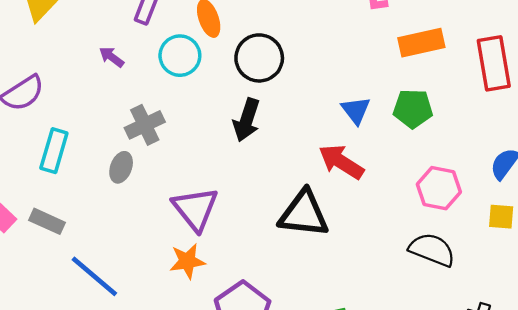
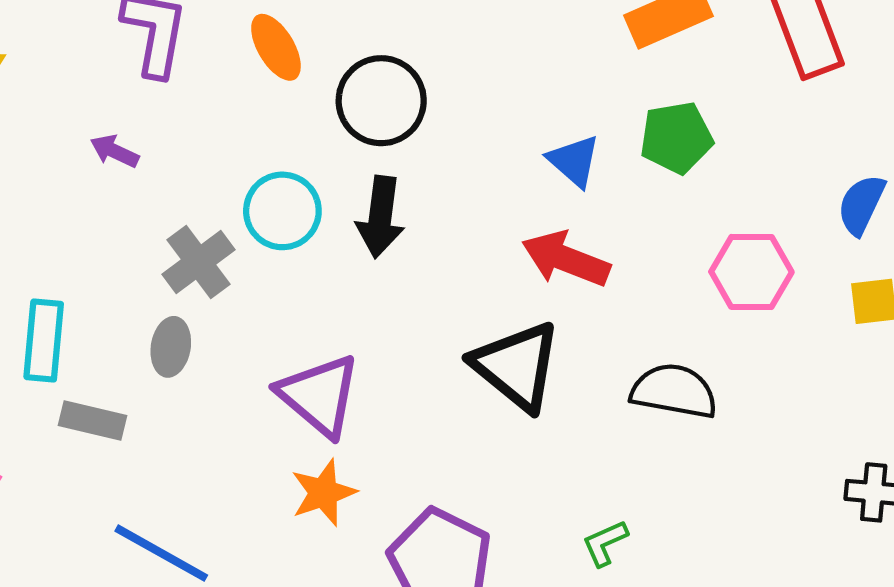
cyan circle: (180, 56) -> (282, 211), moved
black triangle: (304, 214) -> (517, 366), turned 44
gray rectangle: (47, 221) -> (92, 420), moved
black semicircle: (432, 250) -> (674, 391), moved

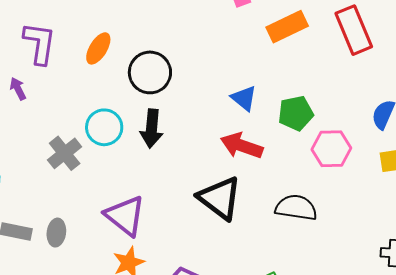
orange ellipse: (276, 47) -> (98, 48), turned 64
green pentagon: (676, 138) -> (296, 113), moved
purple arrow: (115, 151) -> (18, 89), moved, turned 40
gray ellipse: (171, 347) -> (56, 233), moved

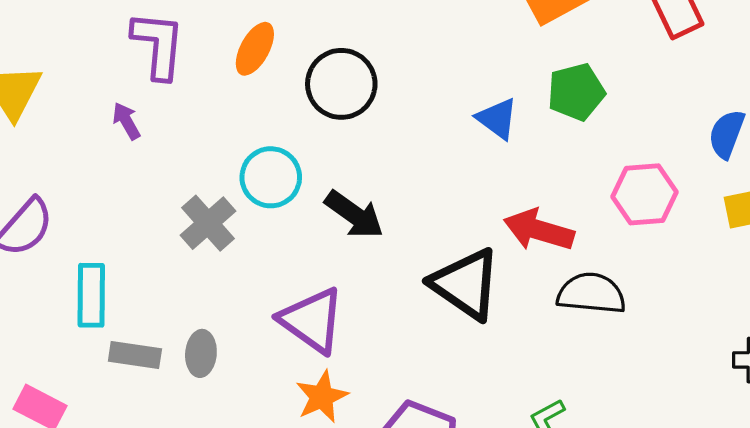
green pentagon: (296, 113) -> (576, 92), moved
black arrow: (152, 129) -> (354, 215), moved, turned -57
red arrow: (242, 146) -> (539, 230), moved

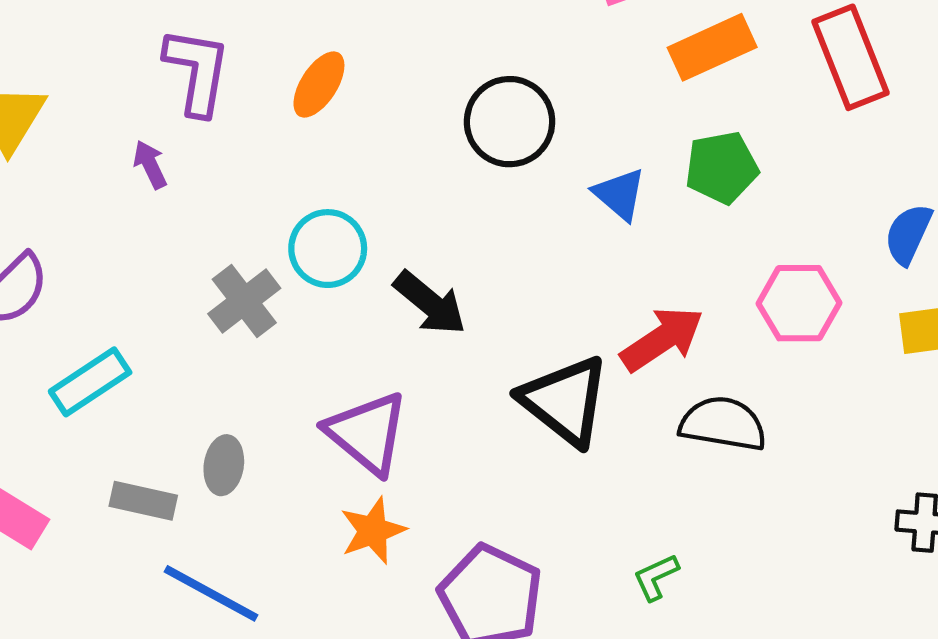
black circle: (341, 84) -> (510, 122), moved
red arrow: (539, 230) -> (662, 339), turned 126
cyan rectangle: (91, 295) -> (90, 382), turned 52
gray rectangle: (135, 355) -> (143, 501), moved

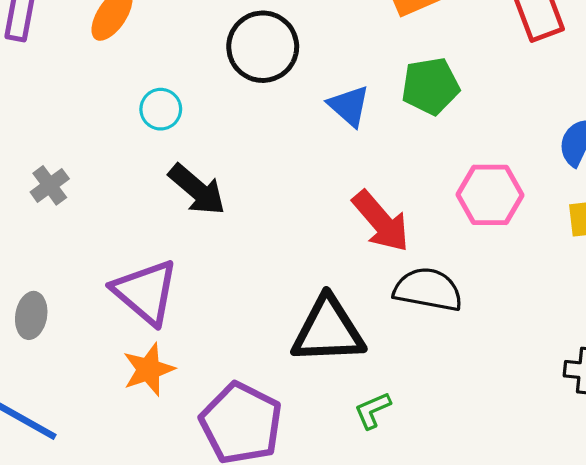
cyan circle: (328, 249) -> (161, 109), moved, size x0.7
gray cross: (244, 301) -> (50, 185), size x0.7
red arrow: (662, 339) -> (381, 221), turned 82
black triangle: (565, 401) -> (328, 330), moved, turned -42

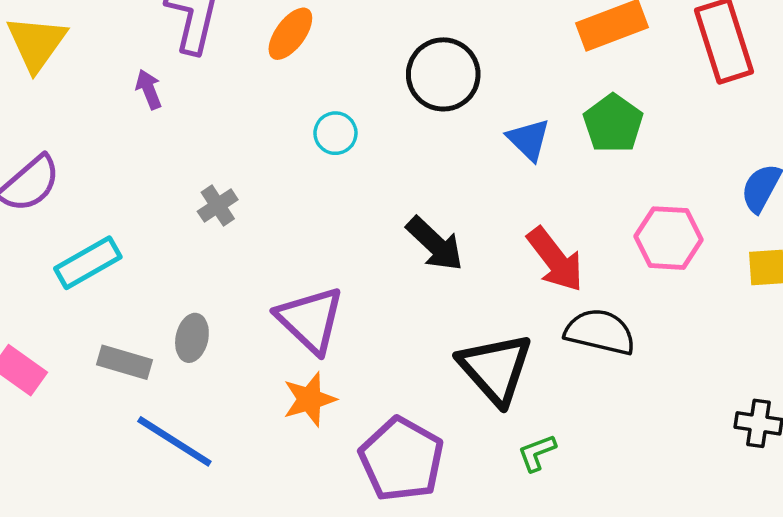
green pentagon: (430, 86) -> (613, 123), turned -30
black arrow: (197, 190) -> (435, 244), moved
black triangle: (328, 330) -> (495, 369), turned 48

